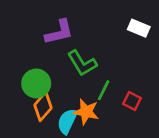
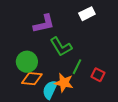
white rectangle: (139, 28) -> (87, 14), moved, turned -49
orange diamond: (43, 106) -> (32, 79), turned 55

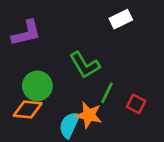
purple L-shape: (44, 24) -> (26, 33), moved
orange diamond: (32, 79) -> (28, 110), moved

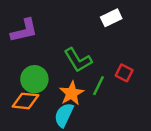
red square: (136, 104) -> (124, 73), moved
orange star: (89, 115) -> (72, 93), moved, turned 30

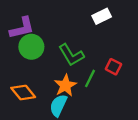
green circle: (34, 79) -> (31, 47), moved
orange diamond: (25, 101) -> (23, 92), turned 45

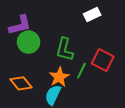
green L-shape: (71, 55) -> (65, 49), turned 45
red square: (113, 67) -> (103, 60), size x1.5

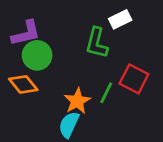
green L-shape: (65, 49) -> (97, 43), moved
orange diamond: (21, 83) -> (23, 84), moved

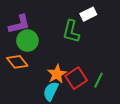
red square: (134, 79) -> (76, 78), moved, turned 30
green line: (106, 93) -> (98, 80), moved

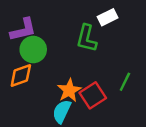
orange diamond: (17, 62) -> (21, 76), turned -70
green line: (98, 80) -> (125, 82), moved

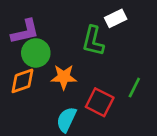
orange star: (69, 90) -> (64, 77), moved, turned 30
red square: (93, 95) -> (100, 102), turned -30

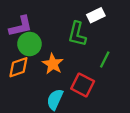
orange star: (64, 77) -> (53, 64), turned 30
green line: (134, 88) -> (105, 60), moved

